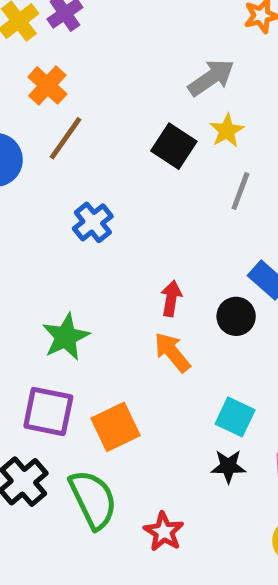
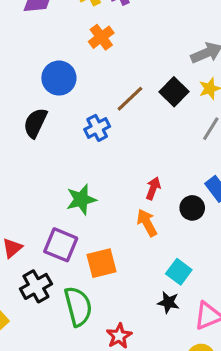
brown line: (65, 138) -> (130, 99), moved
blue cross: (93, 222) -> (97, 128), moved

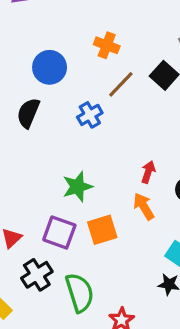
orange cross: (101, 37) -> (107, 45), moved, turned -30
orange square: (102, 263) -> (102, 230), moved

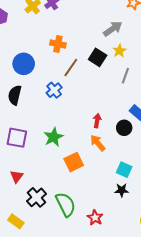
purple square: (59, 232) -> (17, 138), moved

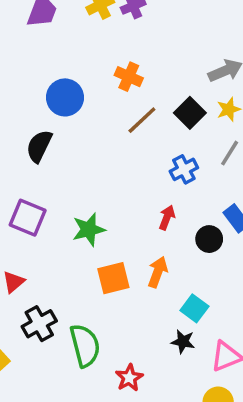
blue cross: (54, 90) -> (184, 169), moved
orange arrow: (98, 143) -> (158, 272), moved, turned 48

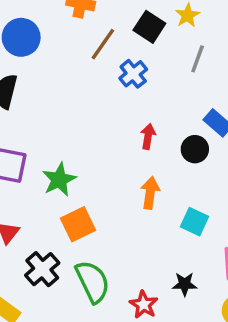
blue cross: (184, 169) -> (133, 74), moved
green star: (89, 229) -> (59, 180), moved
orange square: (113, 278) -> (78, 224), moved
black star: (183, 342) -> (185, 284), moved

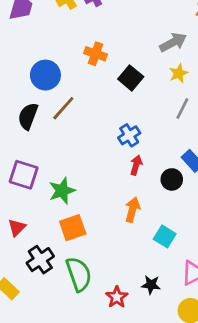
black square: (149, 27) -> (131, 78), moved
brown line: (103, 44) -> (63, 108), moved
blue cross: (133, 74) -> (129, 135), moved

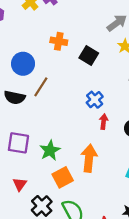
black semicircle: (28, 116) -> (15, 97), turned -90
orange arrow: (132, 210) -> (89, 158), moved, size x1.4

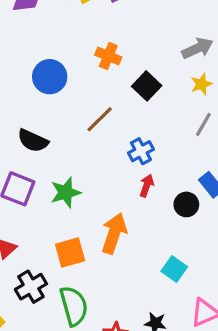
brown line: (41, 87) -> (100, 119), moved
black semicircle: (15, 97) -> (33, 141), moved
green star: (50, 150) -> (66, 193), moved

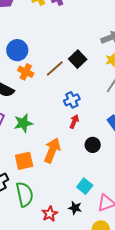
orange cross: (108, 56) -> (26, 72), moved
brown line: (100, 119) -> (55, 69), moved
black circle: (186, 204) -> (93, 145), moved
cyan square: (174, 269) -> (85, 186), moved

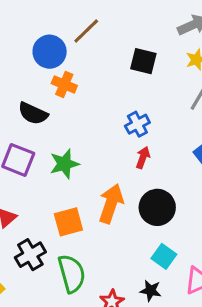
black square: (78, 59) -> (143, 61), turned -30
brown line: (55, 69) -> (86, 31), moved
black circle: (93, 145) -> (157, 207), moved, size x1.5

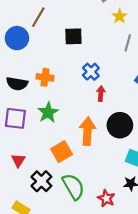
black square: (143, 61) -> (73, 36), moved
orange cross: (64, 84) -> (45, 77), moved

